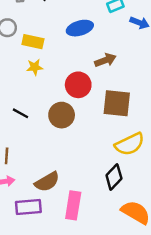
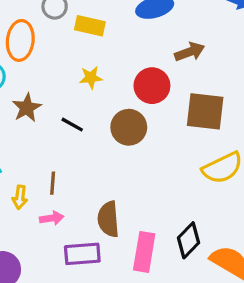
yellow star: (35, 67) -> (91, 78), moved
black diamond: (114, 177) -> (188, 240), moved
brown semicircle: (47, 182) -> (108, 219), turned 115

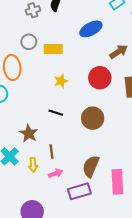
brown star: (27, 108) -> (29, 133), moved
brown circle: (129, 127) -> (93, 118), moved
brown semicircle: (108, 219) -> (91, 166), turned 40

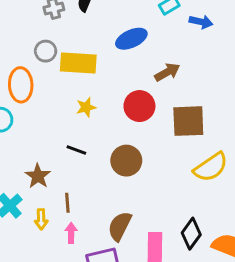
yellow rectangle: (53, 49) -> (78, 63), size x1.4
pink arrow: (56, 173) -> (71, 233), turned -72

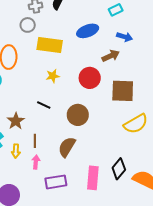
blue arrow: (201, 22) -> (125, 37), moved
gray circle: (46, 51) -> (28, 25), moved
brown semicircle: (120, 226) -> (67, 147), moved

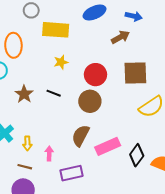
red circle: (90, 78) -> (95, 75), moved
brown star: (16, 121) -> (24, 94), moved
brown line: (35, 141) -> (25, 167), moved, turned -72
pink rectangle: (93, 178) -> (108, 146), moved, turned 65

